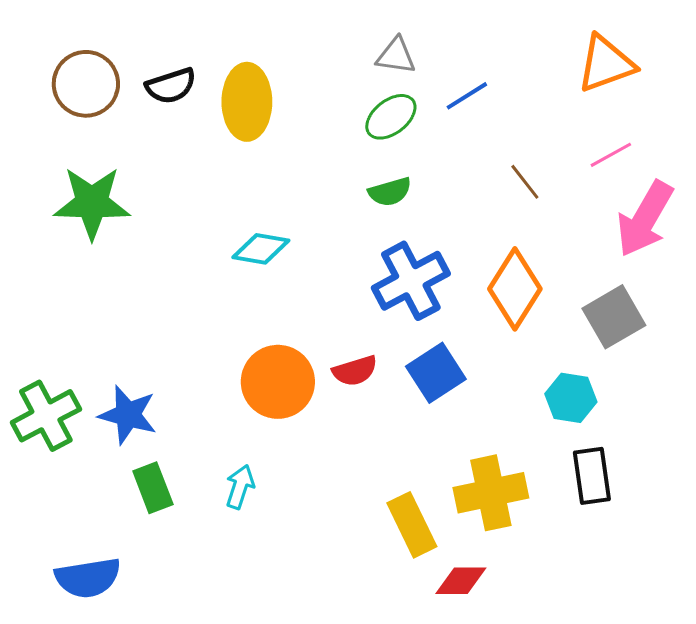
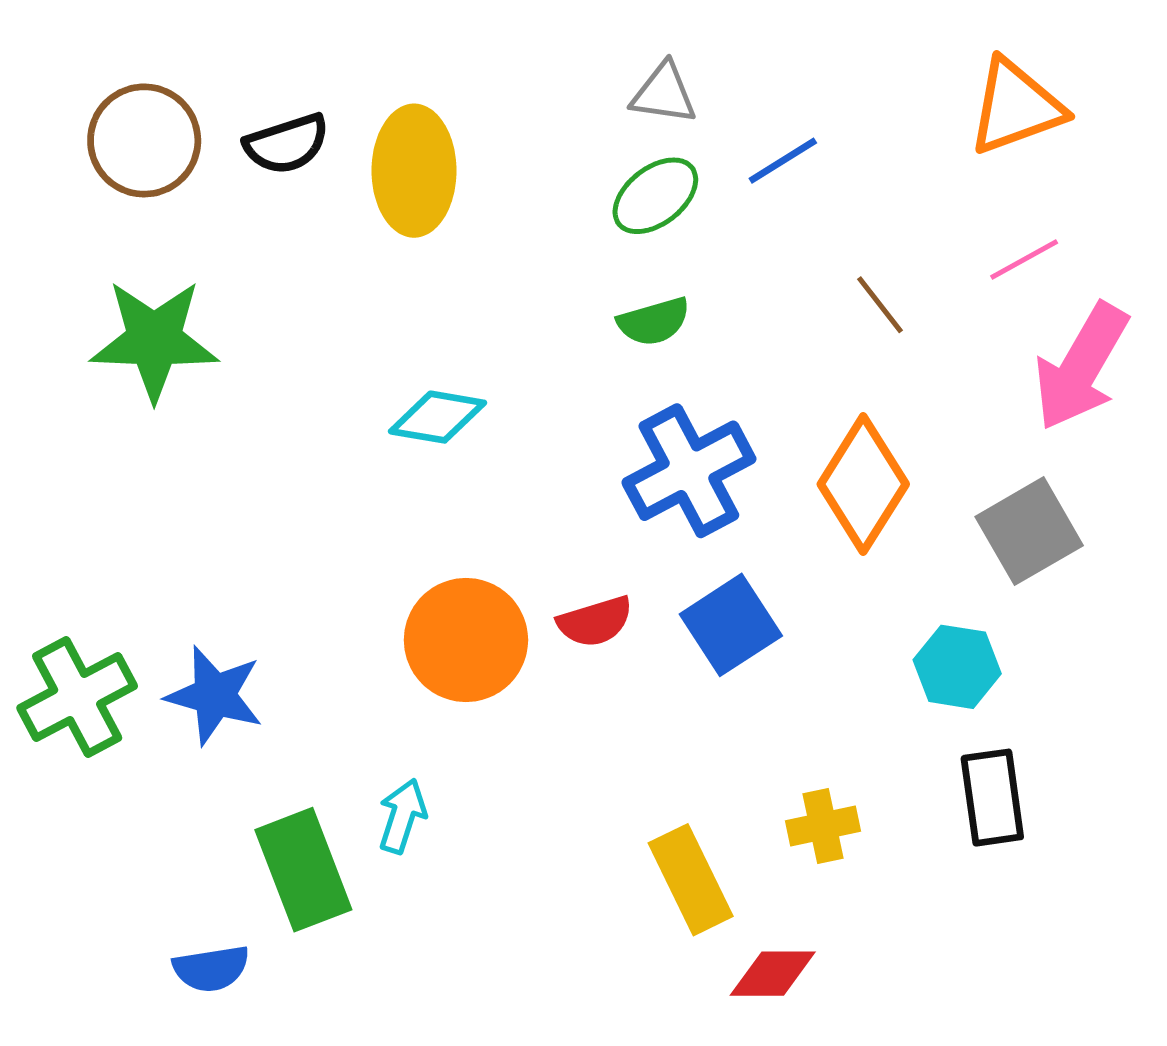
green rectangle: (153, 488) -> (303, 870), moved, size x1.4
yellow cross: (491, 493) -> (823, 826), size x0.6
blue semicircle: (88, 578) -> (211, 969), moved, size x0.7

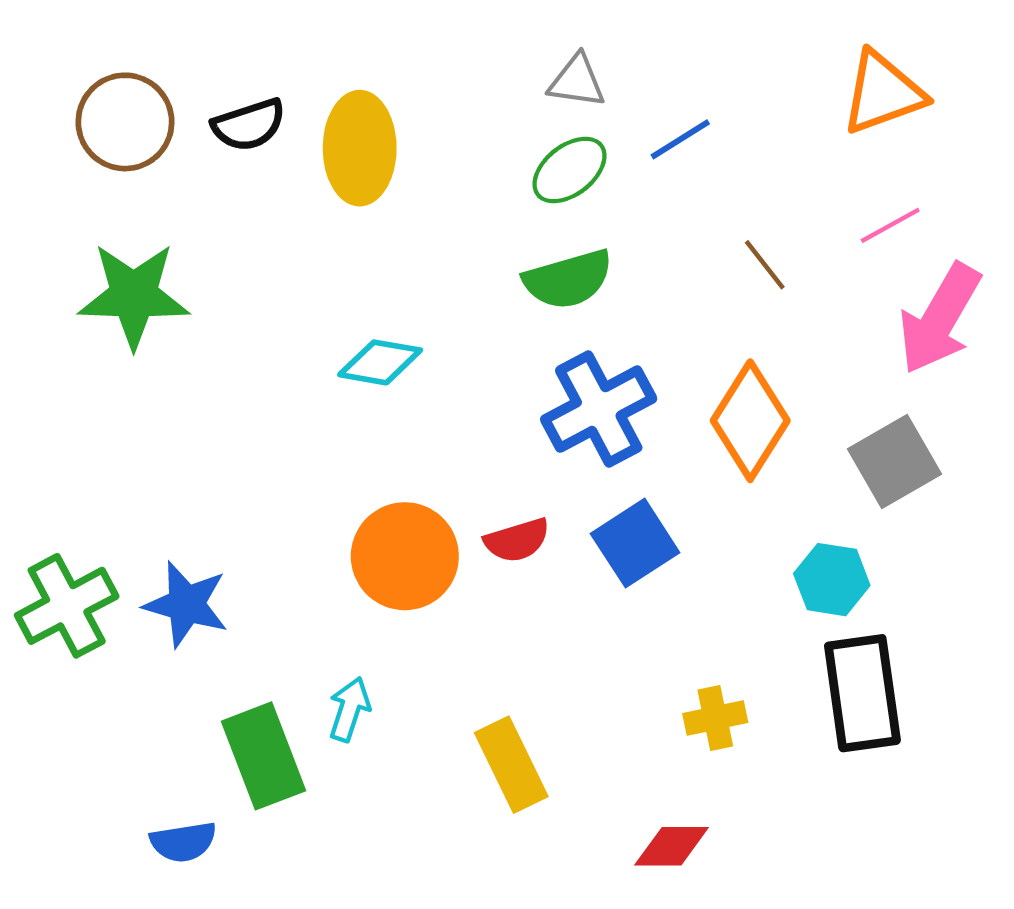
green semicircle: (654, 322) -> (568, 279), size x1.4
black rectangle: (992, 798) -> (862, 693), size x1.4
yellow rectangle: (691, 880) -> (511, 765), moved

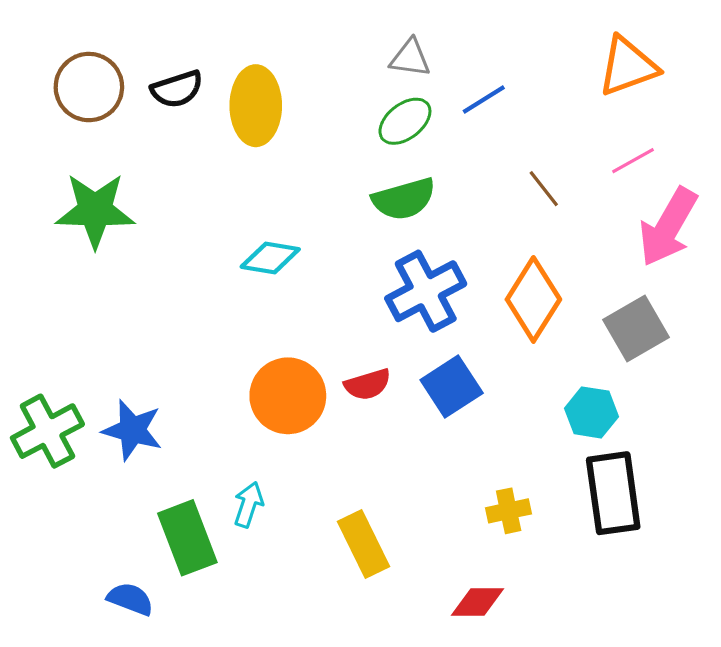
blue semicircle: (183, 842) -> (130, 599), turned -150

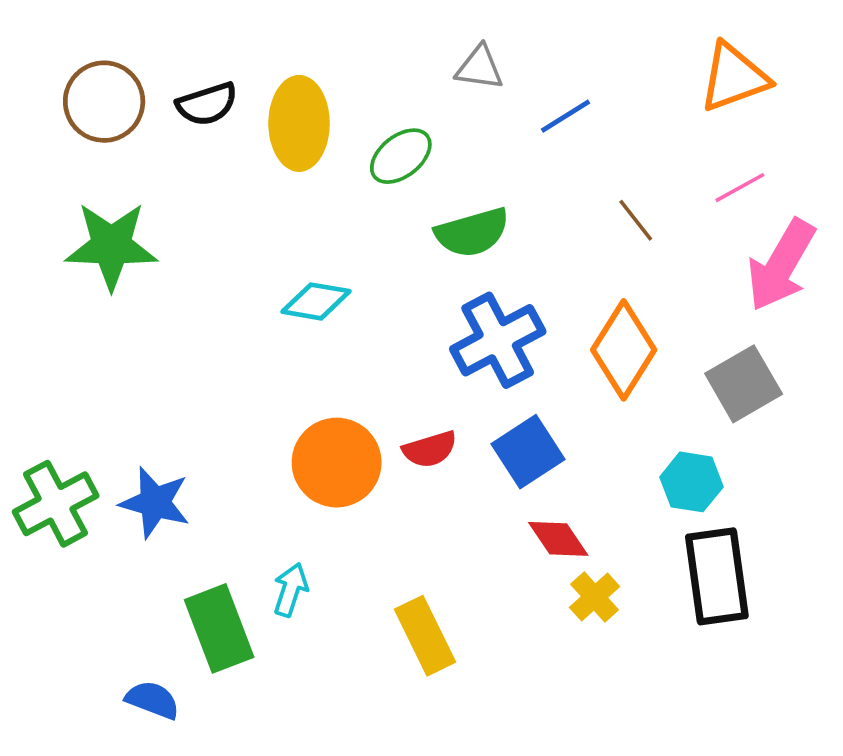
green ellipse: (405, 121) -> (401, 156), moved
yellow cross: (509, 511) -> (595, 597), turned -30
red diamond: (477, 602) -> (558, 539), moved, turned 56

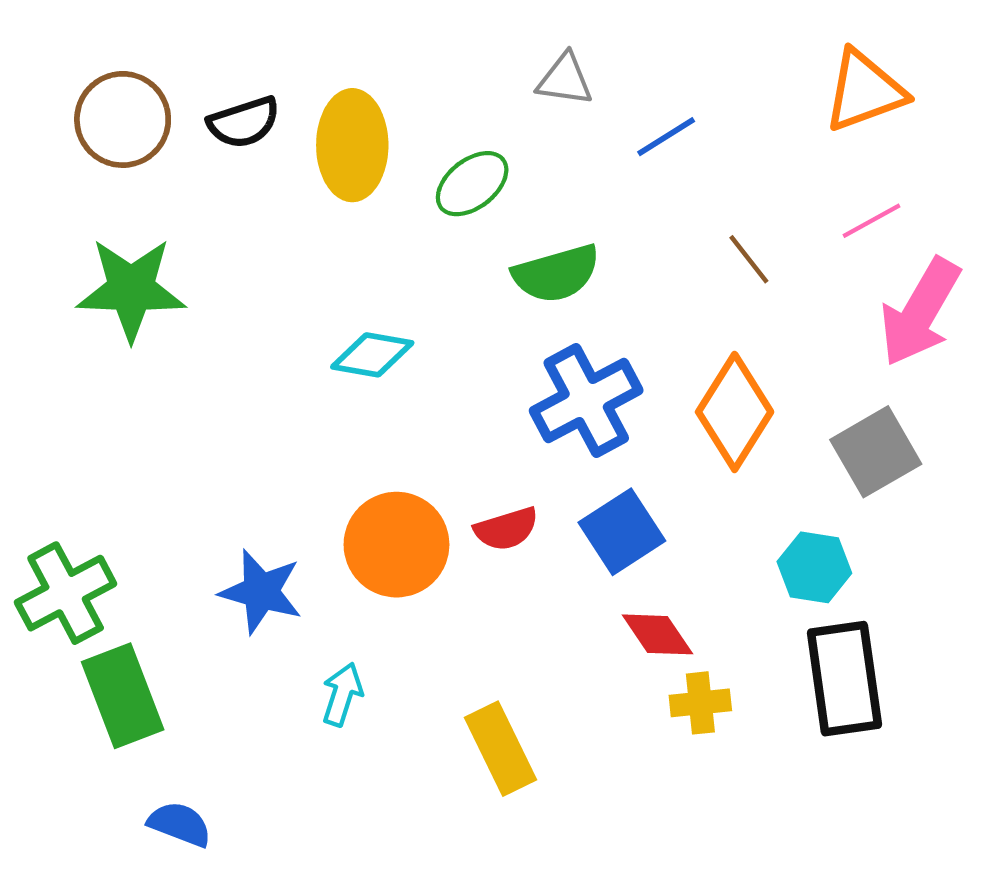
blue star: (155, 503) -> (261, 592), moved
yellow cross: (595, 597) -> (700, 703), turned 36
green rectangle: (219, 628) -> (123, 696), moved

